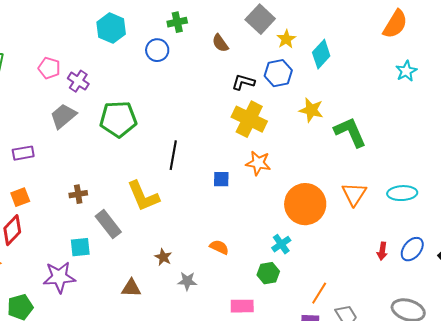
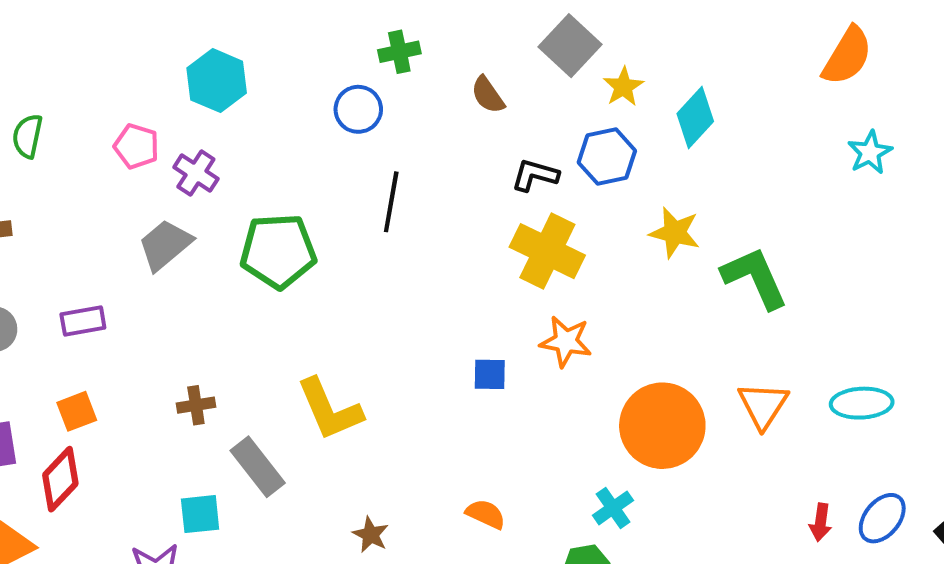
cyan hexagon: (111, 28) -> (217, 81), moved
black line: (173, 155) -> (391, 202), moved

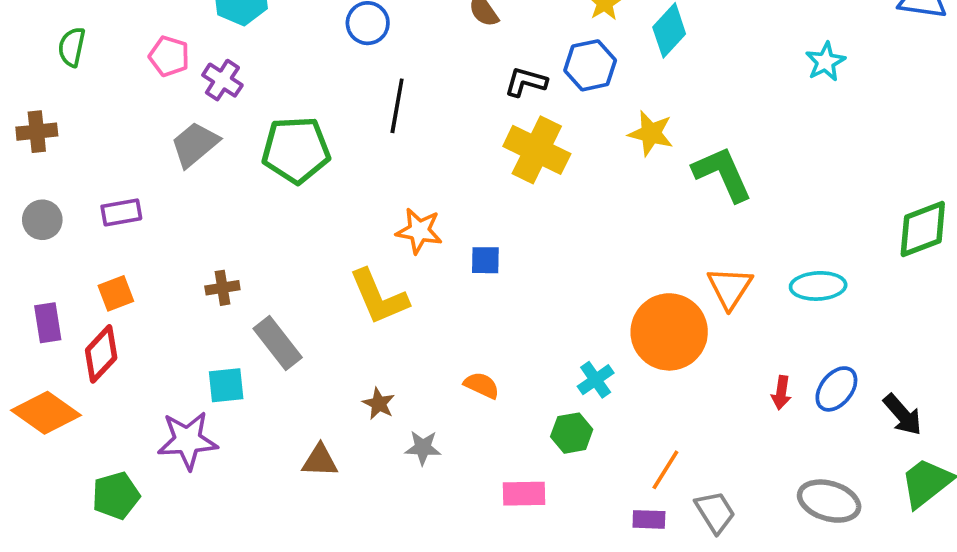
orange star: (566, 341) -> (419, 231), moved
yellow L-shape: (330, 409) -> (379, 297), moved
orange circle: (662, 426) -> (669, 332), moved

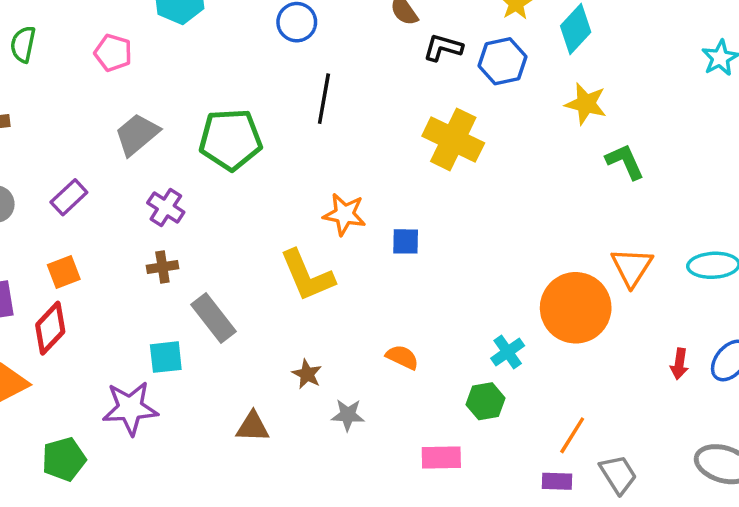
purple cross: (222, 80) -> (166, 207), moved
black L-shape: (526, 82) -> (443, 48), moved
yellow star: (651, 133) -> (586, 104), moved
green L-shape: (722, 174) -> (625, 162), size x0.7
purple rectangle: (121, 212) -> (69, 197), turned -33

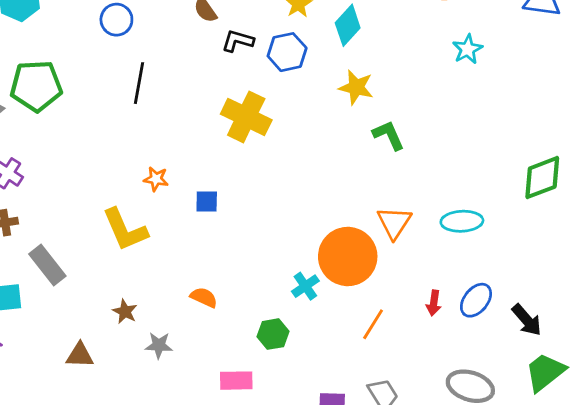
green pentagon: (230, 139) -> (36, 86), moved
orange star: (344, 214) -> (156, 179), size x0.7
cyan cross: (508, 352) -> (305, 286), moved
orange line: (572, 435) -> (373, 324), moved

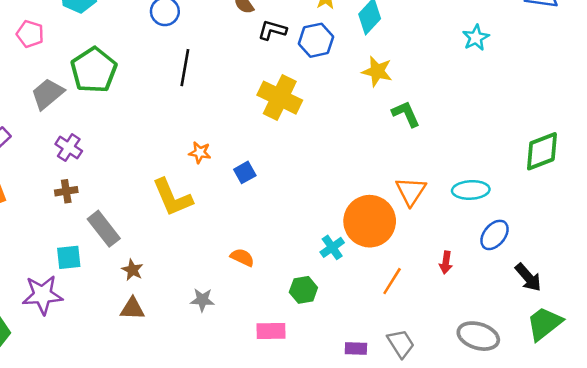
green pentagon: (36, 86) -> (94, 70), turned -30
blue square: (207, 202) -> (245, 172), turned -30
blue ellipse: (476, 300) -> (494, 235), moved
brown star: (125, 311) -> (132, 270), moved

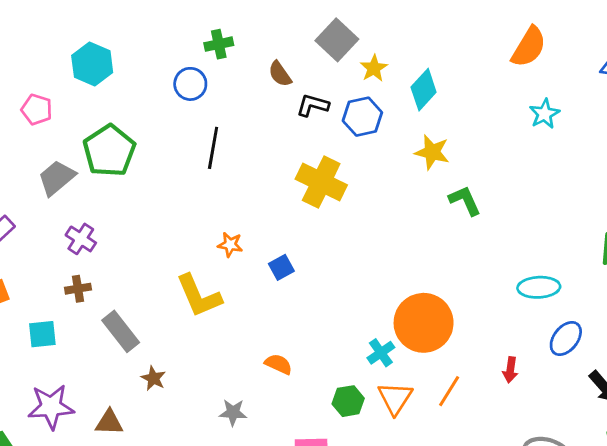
orange triangle: (411, 191) -> (395, 398), moved
cyan square: (69, 257) -> (42, 334), moved
brown triangle: (132, 309) -> (109, 422), moved

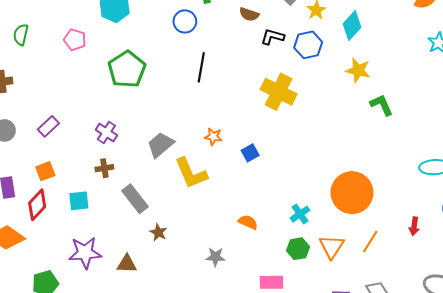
brown semicircle: (280, 74) -> (249, 14), turned -36
gray trapezoid: (57, 178) -> (160, 145), moved
cyan cross: (381, 353) -> (300, 214), moved

